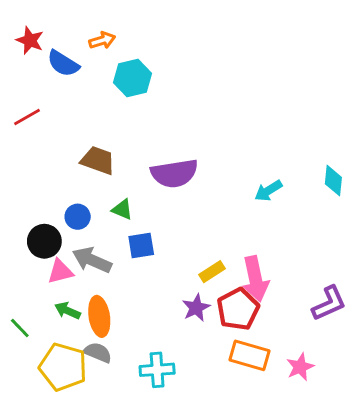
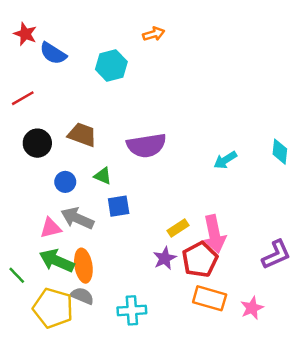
orange arrow: (102, 40) -> (154, 34), moved
black circle: (44, 241) -> (37, 143), moved
green arrow: (67, 311) -> (57, 261), size x1.6

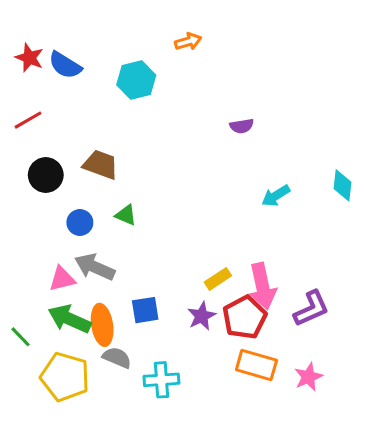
red star: (25, 34) -> (29, 58), moved
purple semicircle: (146, 146) -> (242, 126), moved, size x0.5
blue square: (119, 206) -> (145, 310), moved
purple L-shape: (276, 255) -> (311, 309), moved
gray semicircle: (82, 296) -> (117, 358), moved

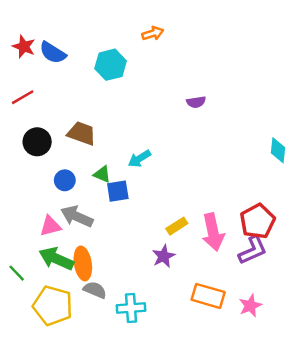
cyan arrow: (276, 196) -> (139, 159), moved
blue square: (145, 310) -> (118, 191), moved
red pentagon: (245, 317) -> (258, 221), moved

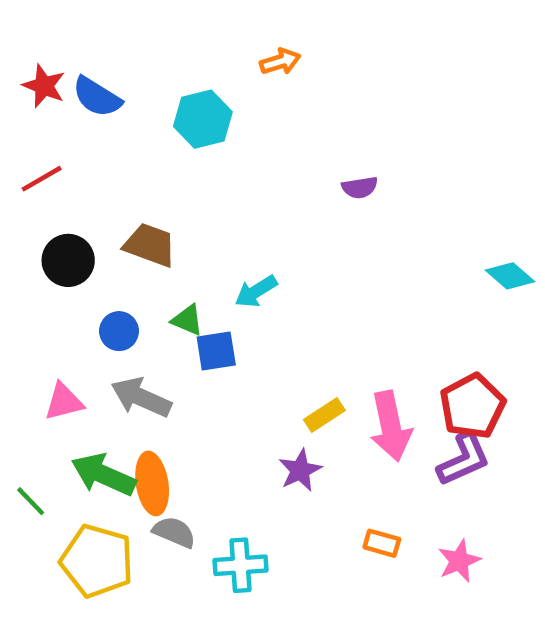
cyan diamond: (278, 150) -> (510, 276), turned -55
pink triangle: (50, 226) -> (64, 402), moved
orange rectangle: (208, 296) -> (382, 543), size x0.6

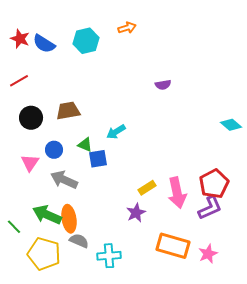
cyan hexagon: (203, 119) -> (86, 41), moved
brown trapezoid: (150, 245) -> (68, 111), turned -30
pink triangle: (64, 402) -> (30, 163), moved, turned -42
orange rectangle: (382, 543) -> (173, 246), size x2.0

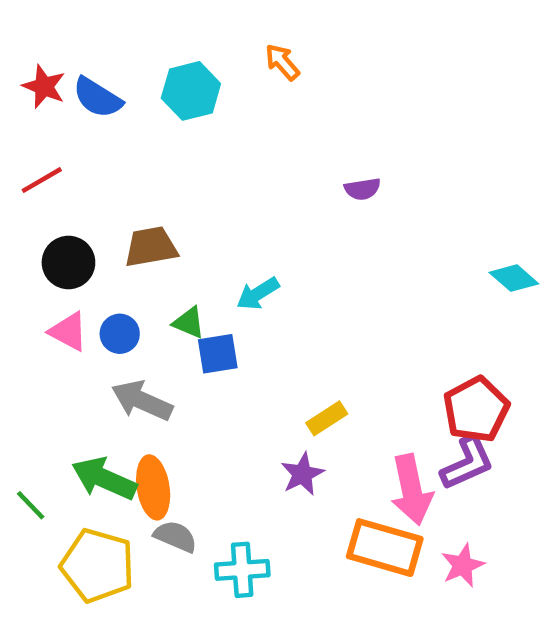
orange arrow: (127, 28) -> (282, 62), turned -114
pink triangle: (30, 163) -> (68, 332), moved, turned -36
pink arrow: (177, 193) -> (411, 490), moved

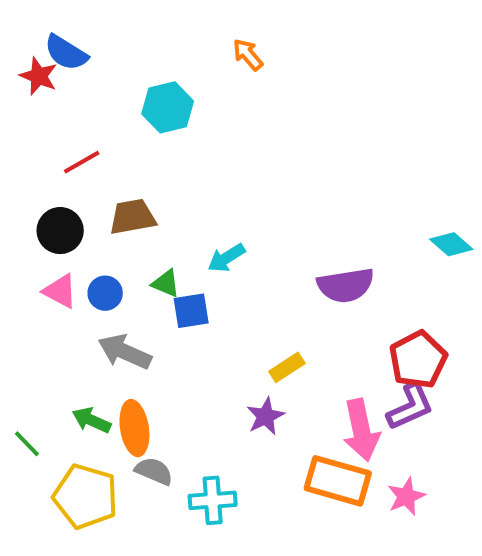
cyan hexagon: (191, 91) -> (168, 107), moved
blue semicircle: (97, 98) -> (66, 53), moved
red line: (42, 180) -> (82, 162), moved
purple semicircle: (362, 189) -> (346, 285), moved, size x1.8
green arrow: (104, 479) -> (91, 420), size x0.7

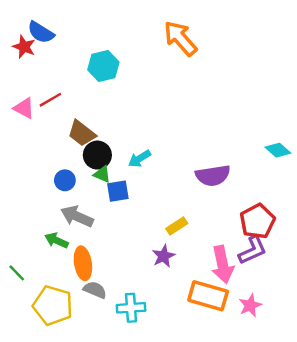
orange arrow: (248, 55) -> (180, 38), moved, size x1.8
brown trapezoid: (132, 217) -> (82, 133), turned -132
black circle: (60, 231) -> (97, 155), moved
pink triangle: (60, 291) -> (24, 108), moved
green arrow: (91, 420) -> (56, 240), moved

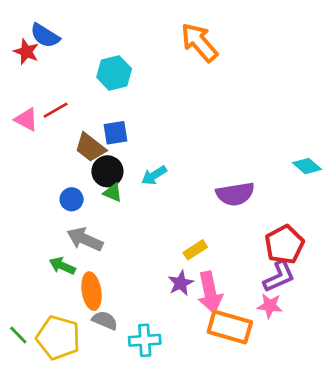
blue square: (118, 191) -> (115, 133), moved
pink arrow: (222, 265) -> (210, 292), moved
green line: (17, 273) -> (18, 335), moved
pink star: (250, 305) -> (270, 306), moved, turned 30

